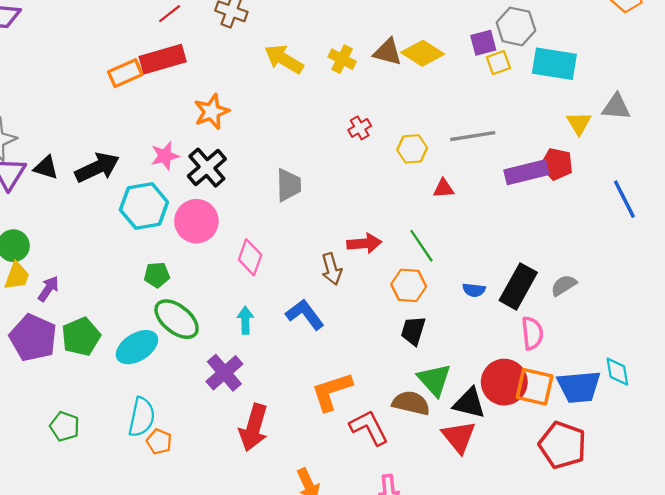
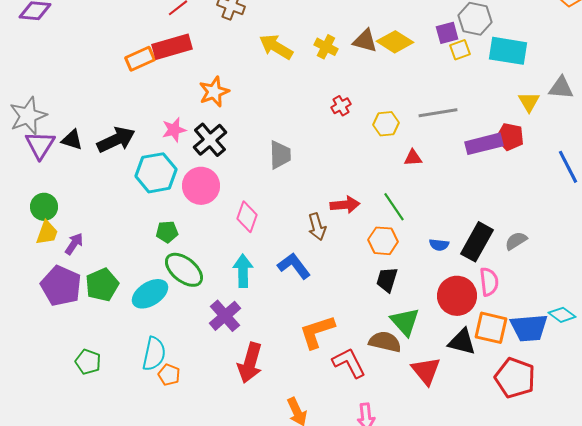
cyan arrow: (245, 320) -> (243, 271), size x1.4
cyan diamond: (617, 372) -> (562, 315), turned -44
red circle: (504, 382) -> (457, 296), moved
black triangle: (469, 403) -> (462, 342), moved

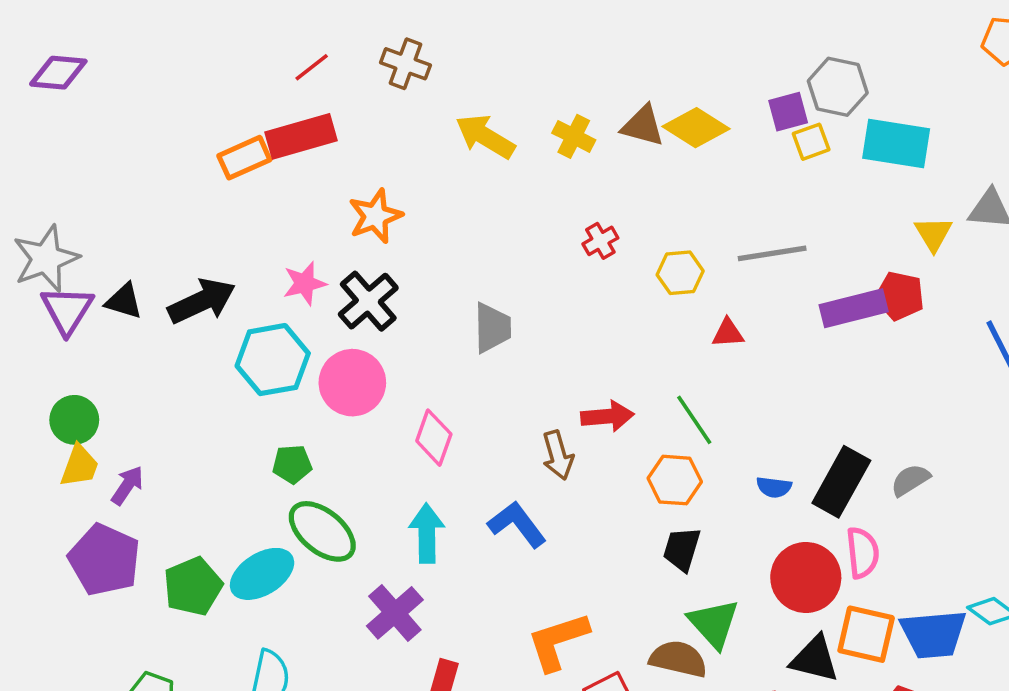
green pentagon: (102, 285) -> (193, 586), moved

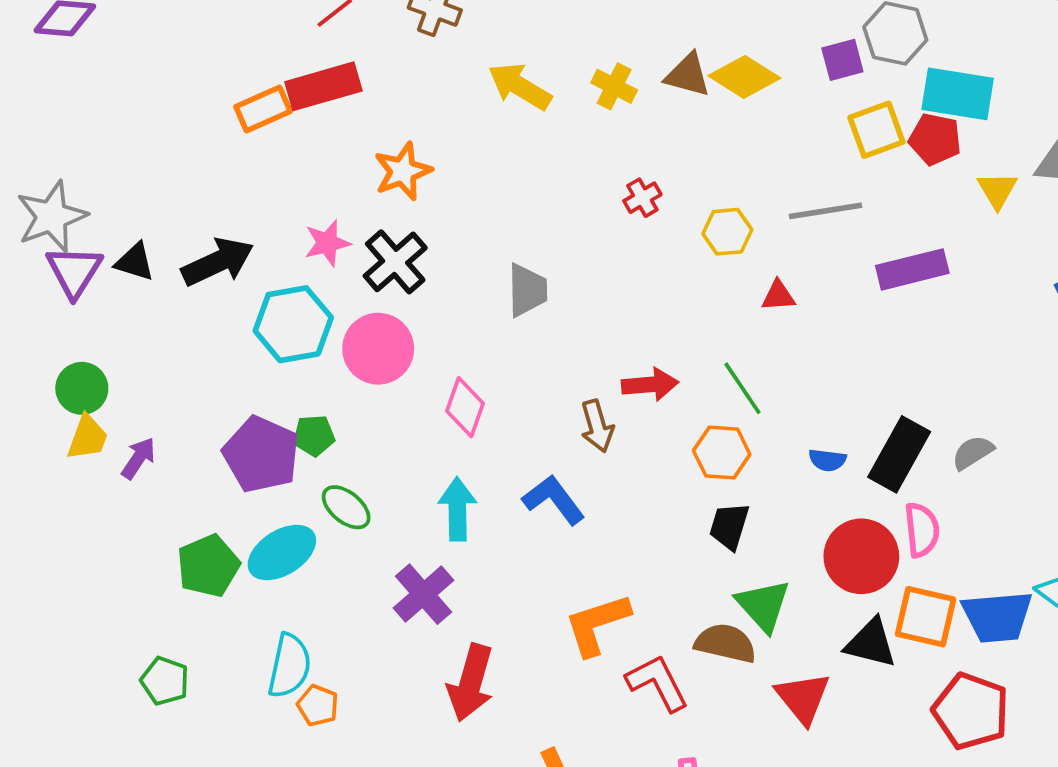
yellow square: (811, 142) -> (876, 130), moved, size x1.4
red pentagon: (900, 296) -> (935, 139), moved
green ellipse: (322, 531) -> (346, 507), size x0.7
purple pentagon: (104, 560) -> (261, 454), moved

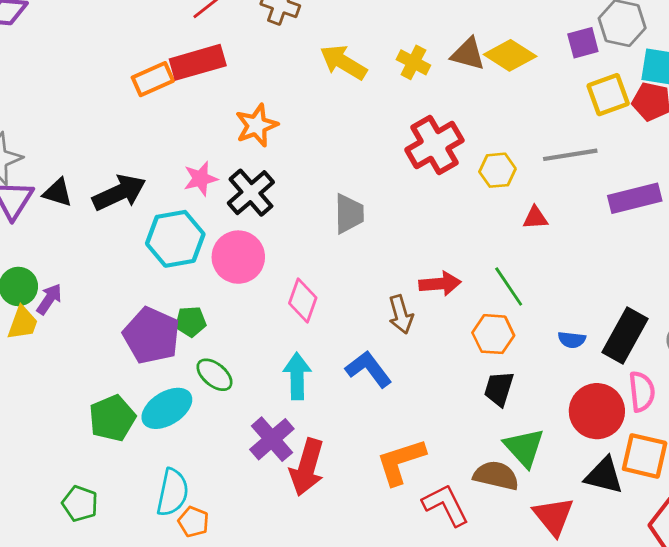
red cross: (642, 198) -> (434, 145), size x2.0
purple arrow: (138, 458) -> (49, 299), moved
red arrow: (471, 683) -> (307, 467), moved

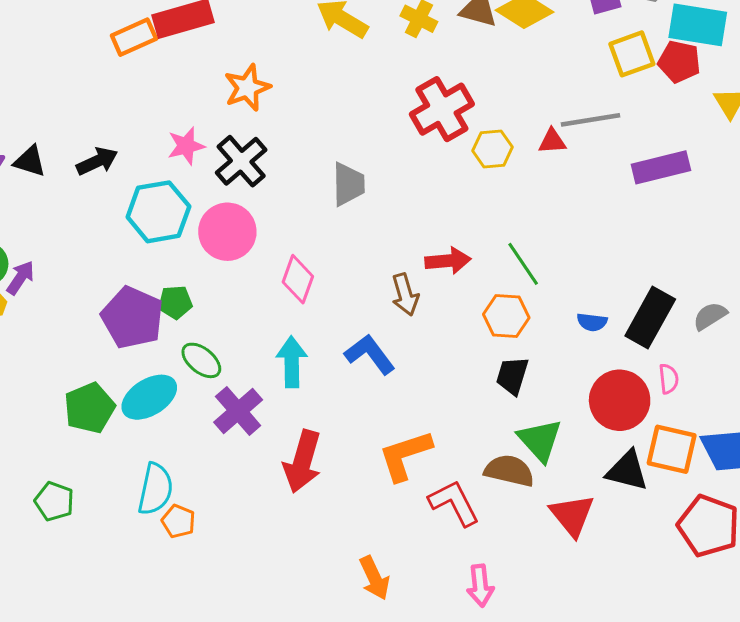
yellow hexagon: (497, 170) -> (492, 149), moved
black arrow: (119, 193) -> (97, 161), size x0.7
red triangle: (535, 218) -> (552, 141), moved
pink semicircle: (642, 392) -> (669, 379), size x0.7
purple cross: (272, 439) -> (238, 411), moved

